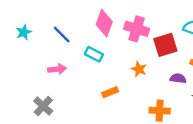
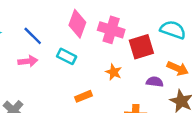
pink arrow: (57, 69) -> (28, 61), moved

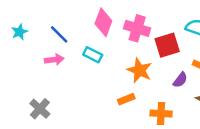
orange star: (114, 72) -> (139, 70), size x1.5
purple semicircle: (155, 82) -> (180, 80), turned 119
orange rectangle: (83, 96) -> (126, 99), moved

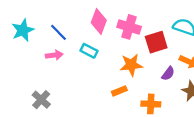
cyan star: (19, 32) -> (23, 30), size x1.5
orange star: (139, 70) -> (131, 65), turned -30

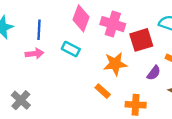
blue line: (59, 32) -> (39, 30), turned 48
orange rectangle: (119, 91) -> (103, 91), turned 64

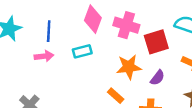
cyan rectangle: (71, 49) -> (82, 51), turned -42
purple semicircle: (154, 73) -> (157, 78), moved

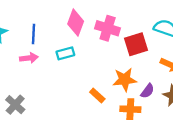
orange star: (129, 67) -> (125, 80), moved
purple semicircle: (157, 78) -> (147, 91), moved

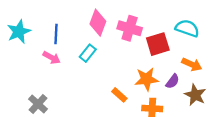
cyan rectangle: (65, 53) -> (88, 53), turned -36
pink arrow: (29, 58) -> (52, 58), turned 36
purple semicircle: (147, 91) -> (173, 81), moved

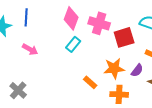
blue line: (56, 34) -> (26, 17), moved
cyan rectangle: (88, 53) -> (73, 44), moved

